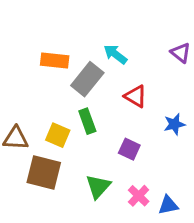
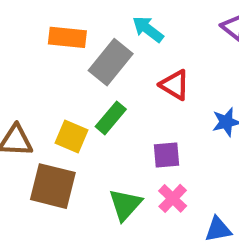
green rectangle: (87, 121) -> (111, 118), turned 60
purple square: (129, 149) -> (166, 155), turned -30
pink cross: (139, 196) -> (173, 198), moved

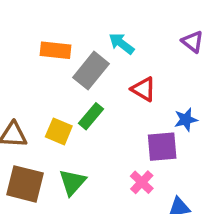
purple square: (166, 155) -> (162, 147), moved, size x1.4
brown square: (53, 186) -> (25, 184), moved
green triangle: (125, 205) -> (72, 182), moved

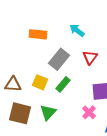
gray rectangle: (91, 71) -> (59, 59), moved
red triangle: (143, 89) -> (90, 57), turned 35
green rectangle: (91, 116) -> (63, 84), moved

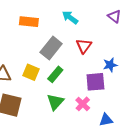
green triangle: (48, 112) -> (55, 102), moved

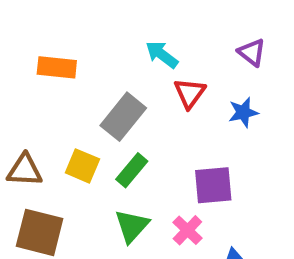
orange rectangle: (29, 22) -> (57, 67), moved
red triangle: (84, 46) -> (190, 93), moved
blue star: (110, 65) -> (243, 112), moved

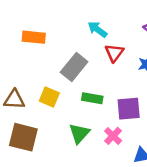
green rectangle: (132, 170) -> (92, 98), moved, turned 60

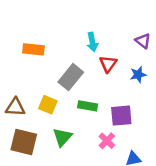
cyan arrow: (97, 29) -> (92, 42), turned -138
green triangle: (79, 133) -> (62, 137), moved

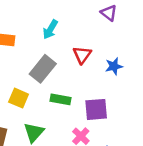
purple triangle: (143, 41) -> (109, 13), moved
cyan arrow: (92, 42) -> (50, 29), moved, turned 42

